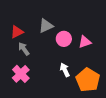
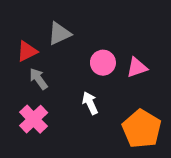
gray triangle: (46, 26) -> (59, 34), moved
white arrow: (65, 70) -> (90, 103), moved

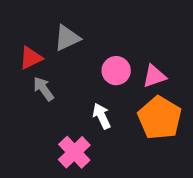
pink cross: (34, 119) -> (74, 152), moved
orange pentagon: (142, 129) -> (160, 118), moved

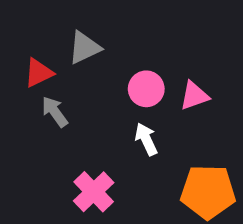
white arrow: (102, 116) -> (146, 139), moved
orange pentagon: (160, 118) -> (208, 192), moved, turned -30

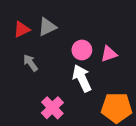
red triangle: (39, 73) -> (22, 29), moved
white arrow: (146, 139) -> (82, 78), size x1.5

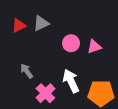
gray arrow: (31, 63) -> (27, 71), moved
white arrow: (82, 78) -> (71, 81), moved

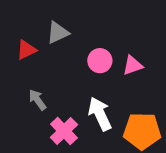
red triangle: (19, 26) -> (26, 50), moved

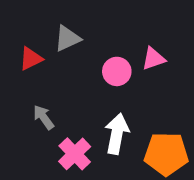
pink triangle: (133, 65) -> (153, 59), moved
white arrow: (100, 114) -> (117, 134), turned 36

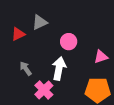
pink triangle: (153, 59) -> (101, 57), moved
white arrow: (117, 134) -> (59, 68), moved

